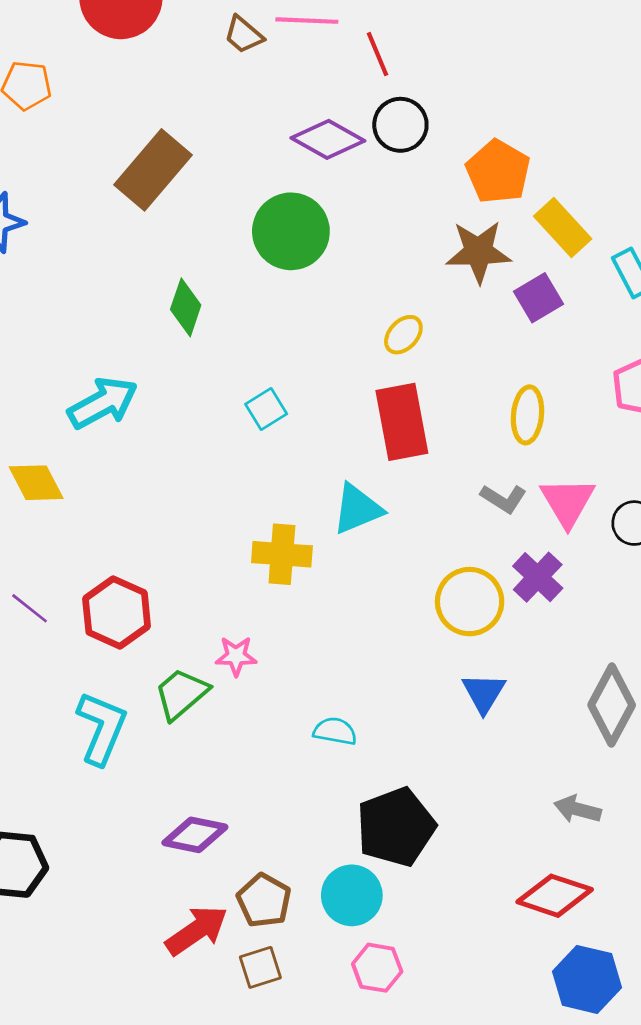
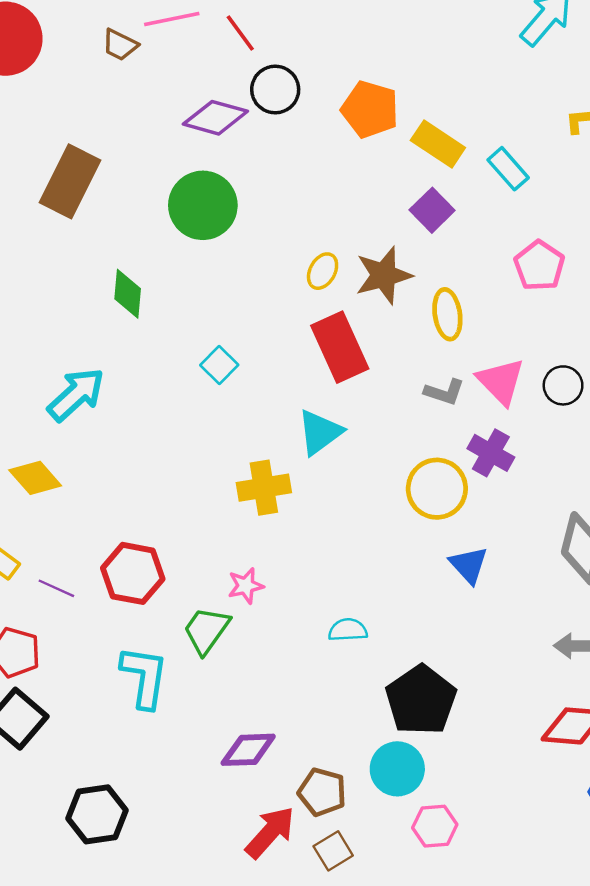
brown star: (478, 252) -> (384, 275), moved

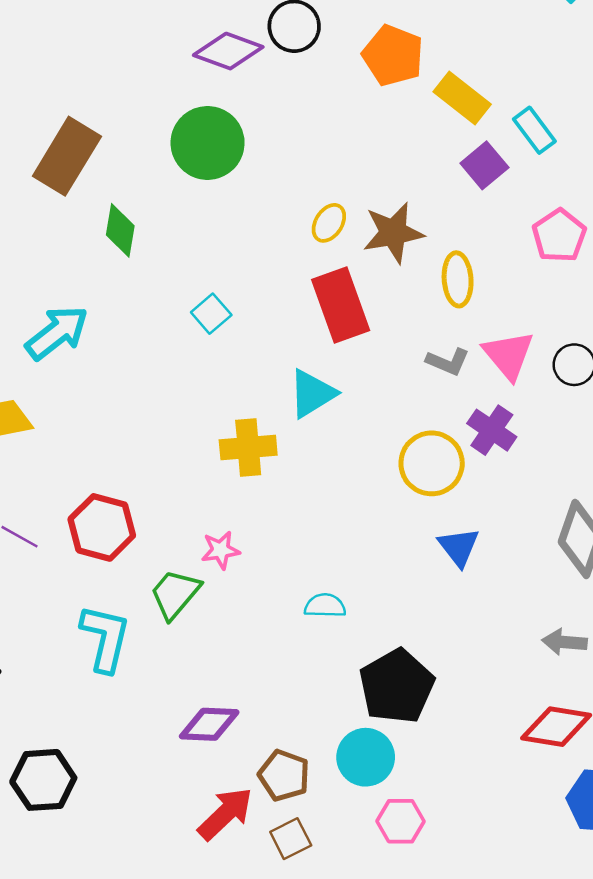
brown rectangle: (70, 181) -> (67, 156), moved
purple square: (432, 210) -> (484, 165), moved

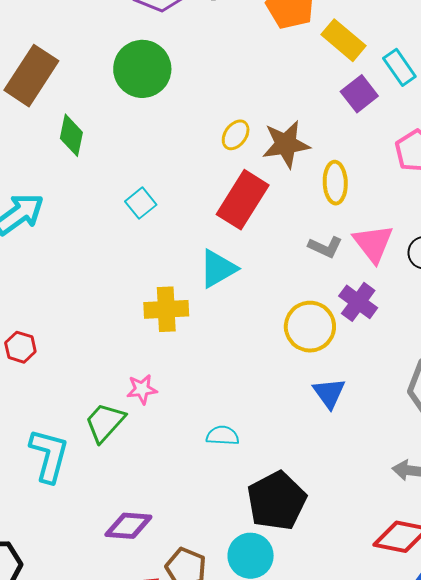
red rectangle: (341, 305) -> (243, 200), turned 50
red hexagon: (102, 527) -> (20, 347), moved, size x0.6

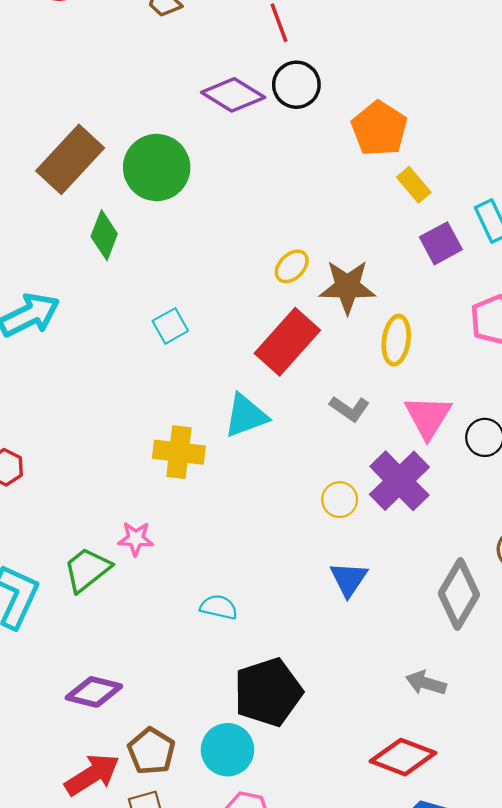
yellow rectangle: (344, 40) -> (414, 185), moved, size x0.7
green circle: (142, 69) -> (157, 168), moved
gray L-shape: (325, 247) -> (350, 409), moved
purple cross: (358, 302) -> (399, 481), size x1.4
yellow circle: (310, 327) -> (340, 500), size x0.6

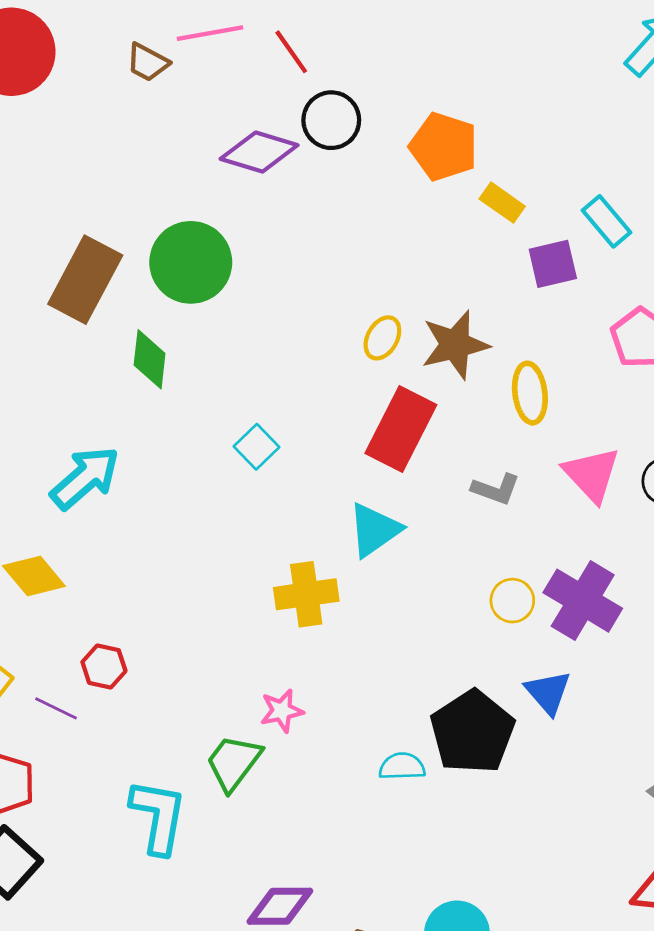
purple square: (441, 243) -> (553, 264), turned 30
purple cross: (399, 481) -> (583, 601), moved
black pentagon: (268, 692) -> (472, 732), moved

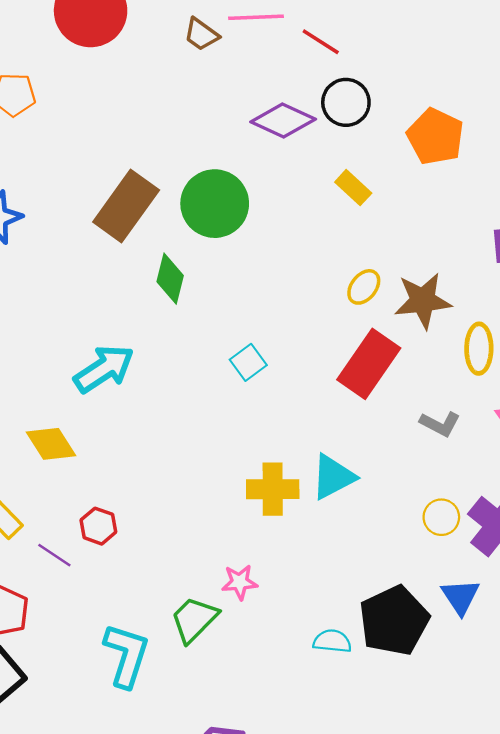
red line: (291, 52) -> (321, 42), turned -30
yellow rectangle: (502, 203) -> (353, 188), moved
cyan triangle: (374, 530) -> (333, 477), moved

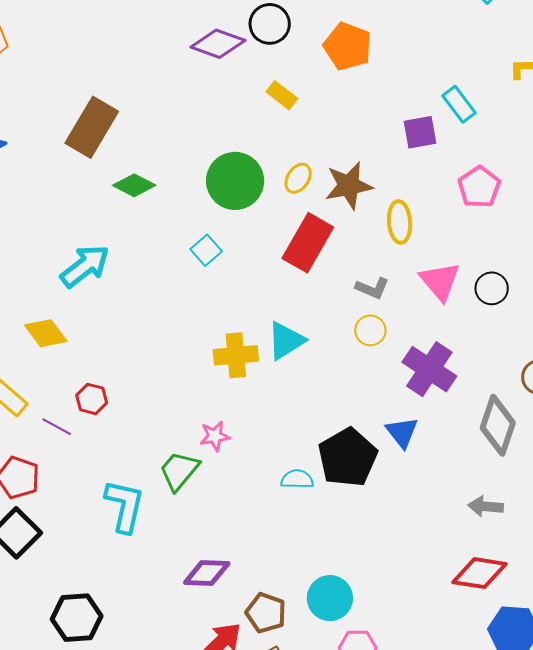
green circle: (215, 204) -> (235, 181), moved
green diamond: (170, 279) -> (134, 185), turned -72
yellow circle: (441, 517) -> (370, 330), moved

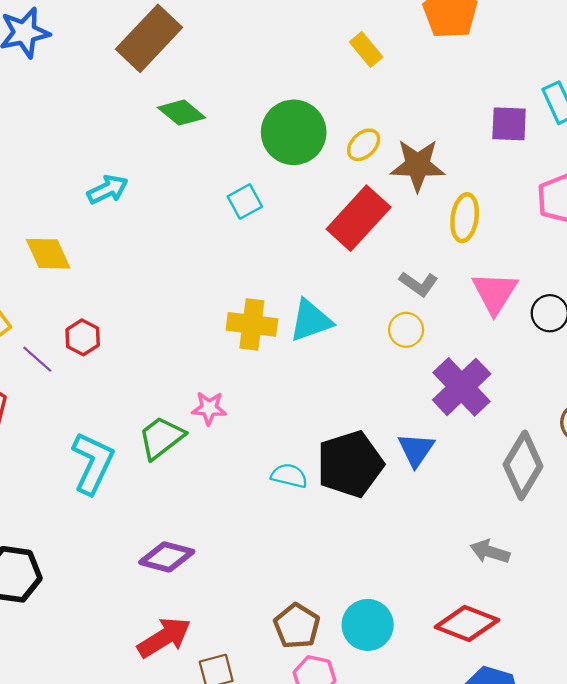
cyan arrow: (85, 266) -> (108, 189), size x0.7
cyan circle: (330, 598) -> (368, 625), moved
brown pentagon: (266, 613) -> (297, 626), moved

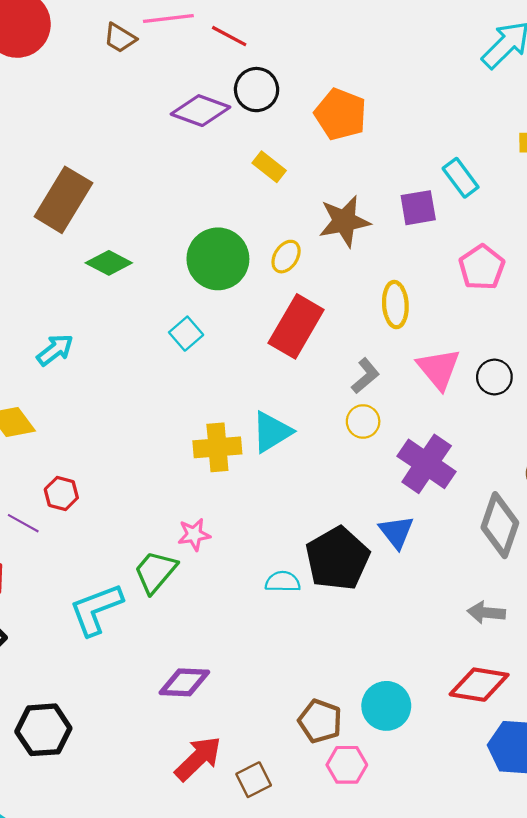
brown star: (418, 165) -> (344, 221), moved
gray L-shape: (419, 284) -> (365, 376), turned -63
cyan L-shape: (93, 463) -> (96, 609), turned -124

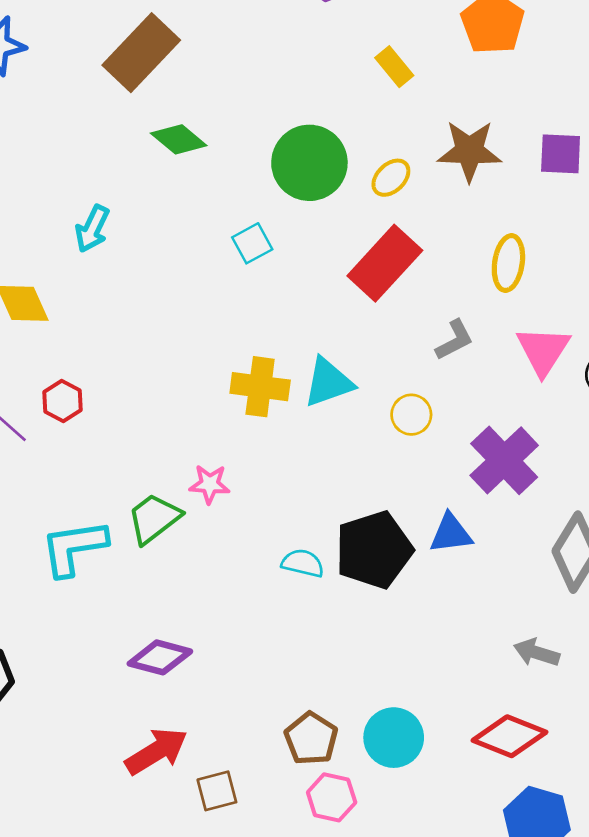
cyan arrow: (55, 350) -> (92, 229), turned 141
yellow circle: (363, 421) -> (411, 415), moved
blue triangle: (396, 532) -> (451, 533), turned 48

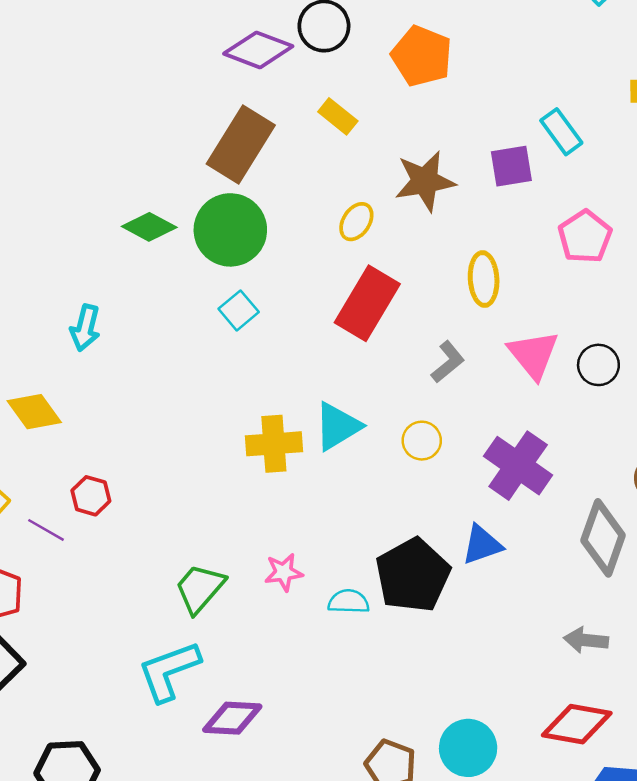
brown rectangle: (141, 53) -> (241, 145), moved
green circle: (309, 163) -> (230, 230), moved
pink star: (210, 484) -> (284, 572), moved
cyan L-shape: (74, 548) -> (169, 671), moved

